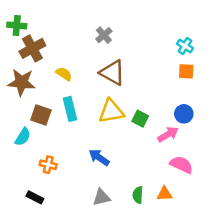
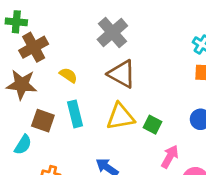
gray cross: (104, 35) -> (112, 33), size x1.6
pink arrow: (168, 134) -> (170, 157), moved, turned -30

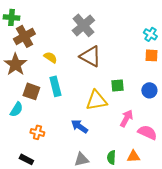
brown star: (22, 85) -> (15, 64), turned 30
yellow triangle: (120, 117) -> (96, 100), moved
green square: (152, 125) -> (117, 85), moved, turned -32

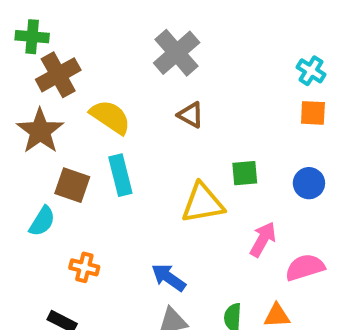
brown triangle: (90, 56) -> (191, 115), size x0.6
yellow semicircle: (50, 57) -> (110, 117), size x1.5
blue arrow: (79, 126) -> (169, 277), moved
pink semicircle: (147, 132) -> (305, 267), turned -42

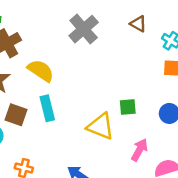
brown triangle: (191, 115) -> (138, 24), moved
yellow triangle: (203, 203) -> (100, 126), turned 32

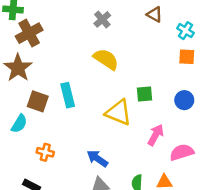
gray cross: (84, 29) -> (102, 19), size x0.6
yellow semicircle: (41, 71) -> (106, 59), moved

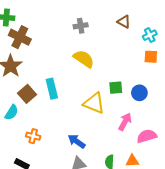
gray cross: (102, 19) -> (81, 26), turned 32
cyan cross: (185, 31) -> (150, 35), turned 32
brown cross: (29, 33) -> (20, 37), turned -35
blue circle: (184, 100) -> (139, 93), moved
brown square: (38, 101) -> (27, 94), turned 30

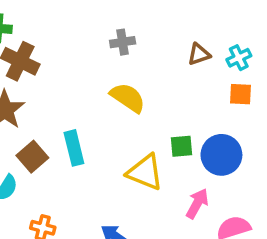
brown triangle: (124, 22) -> (199, 54), moved, turned -48
blue circle: (139, 93) -> (221, 155), size x1.5

